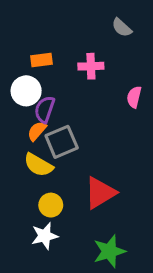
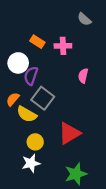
orange rectangle: (42, 60) -> (37, 42), moved, turned 40
pink semicircle: (134, 97) -> (83, 76), moved
orange semicircle: (37, 131) -> (13, 99), moved
gray square: (62, 142) -> (43, 98), turned -30

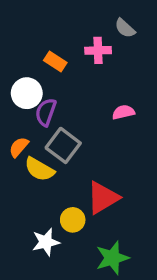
pink cross: (63, 46) -> (98, 50), moved
pink semicircle: (83, 76) -> (123, 112), turned 64
yellow circle: (35, 142) -> (73, 220), moved

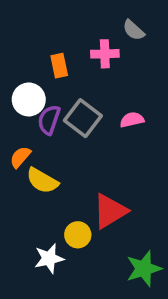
orange rectangle: (55, 61) -> (59, 66), turned 45
gray square: (63, 145) -> (83, 118), moved
green star: (112, 258) -> (144, 269), moved

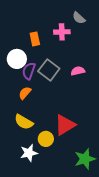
orange semicircle: (20, 157) -> (25, 93), moved
yellow semicircle: (42, 181) -> (24, 122), moved

